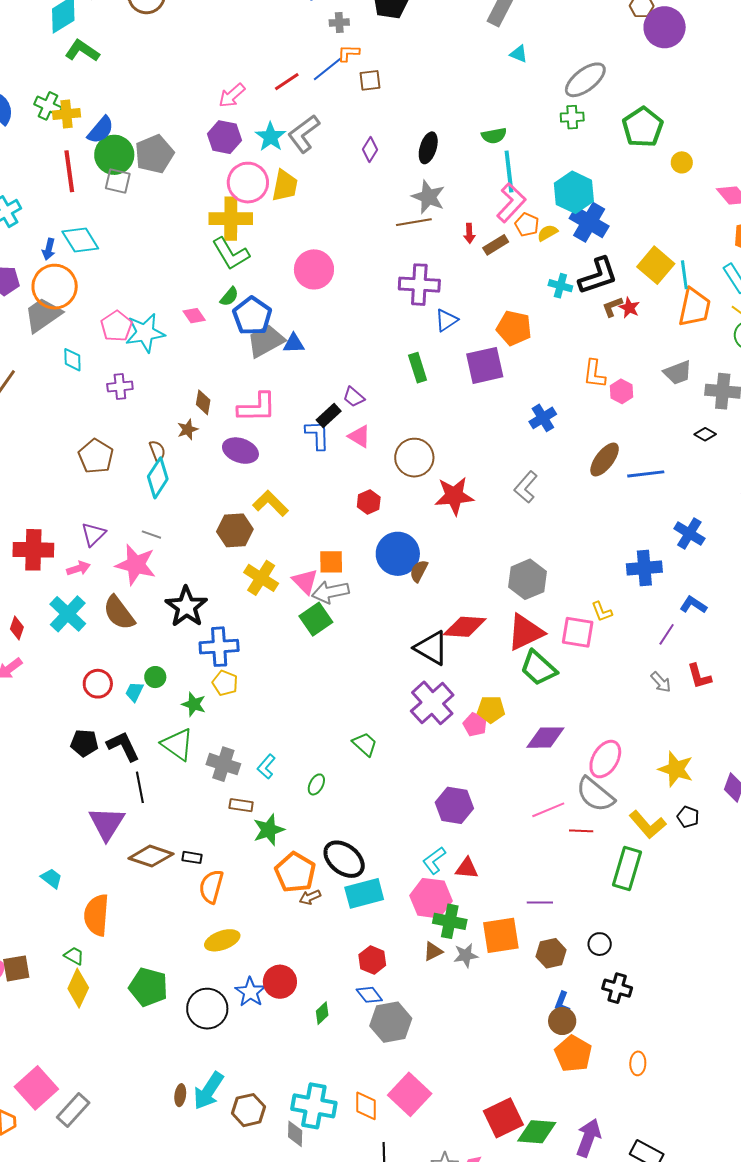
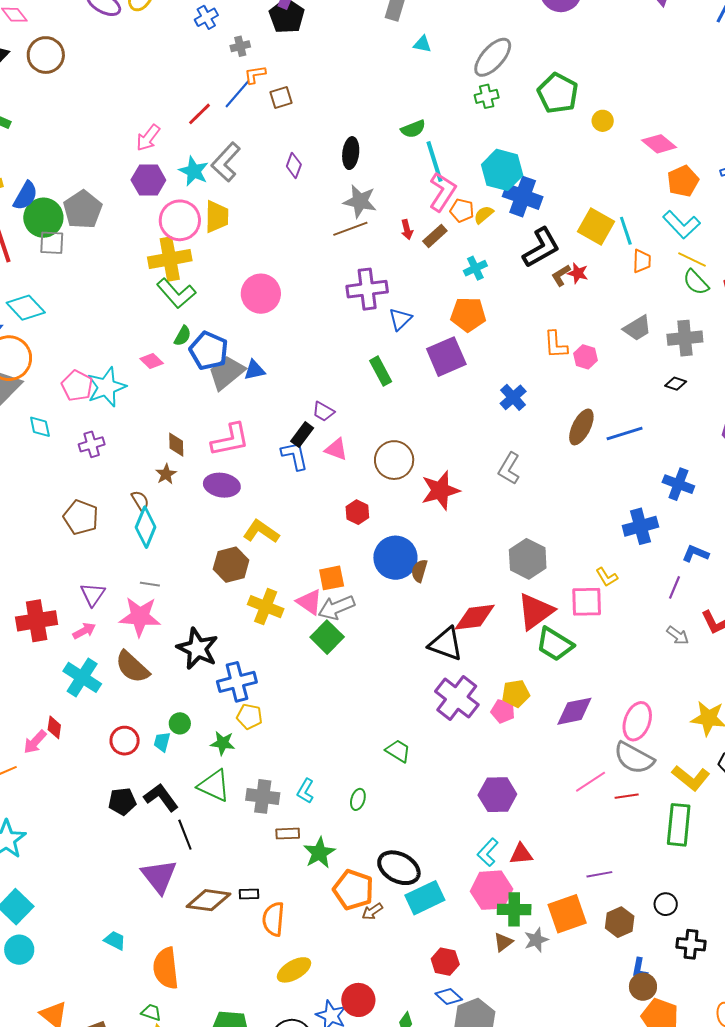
cyan cross: (560, 286) -> (475, 268), moved, turned -30
orange trapezoid: (694, 307) -> (642, 261), size x0.6
red diamond: (17, 628) -> (54, 727), moved

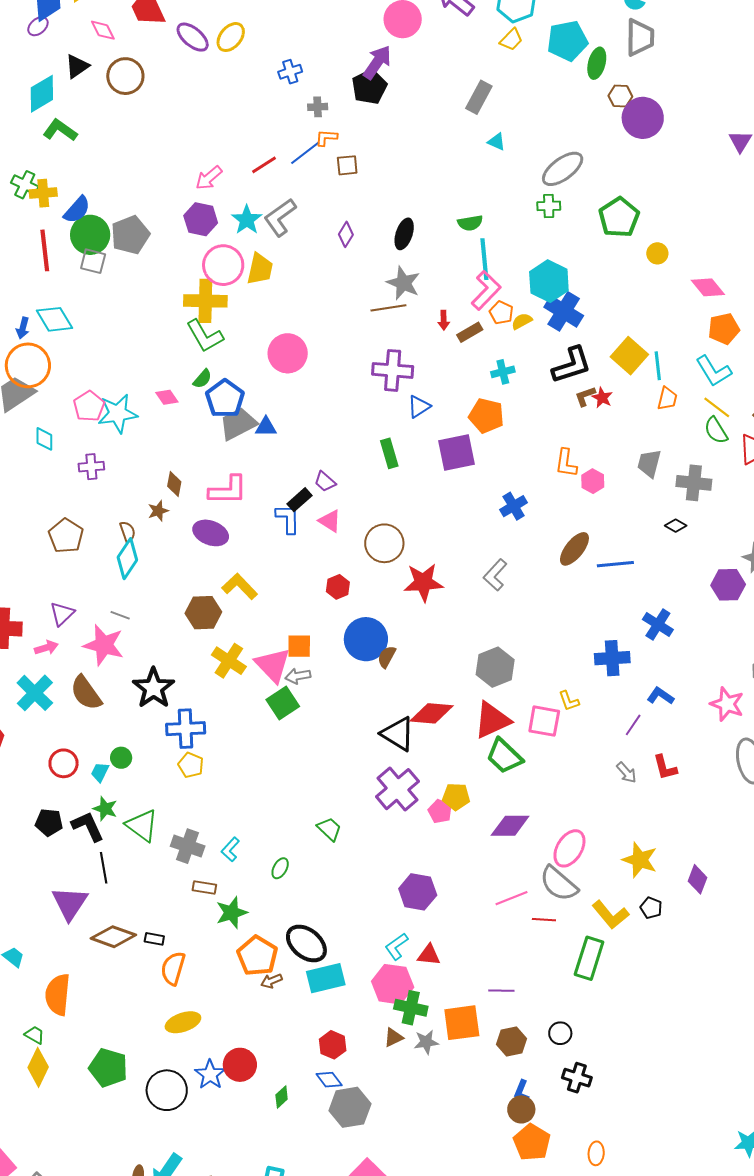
gray trapezoid: (637, 328) -> (649, 463), turned 124
pink triangle: (309, 602) -> (273, 665), size x1.4
gray arrow: (336, 608) -> (298, 676), size x0.7
green star: (223, 743) -> (105, 809), moved

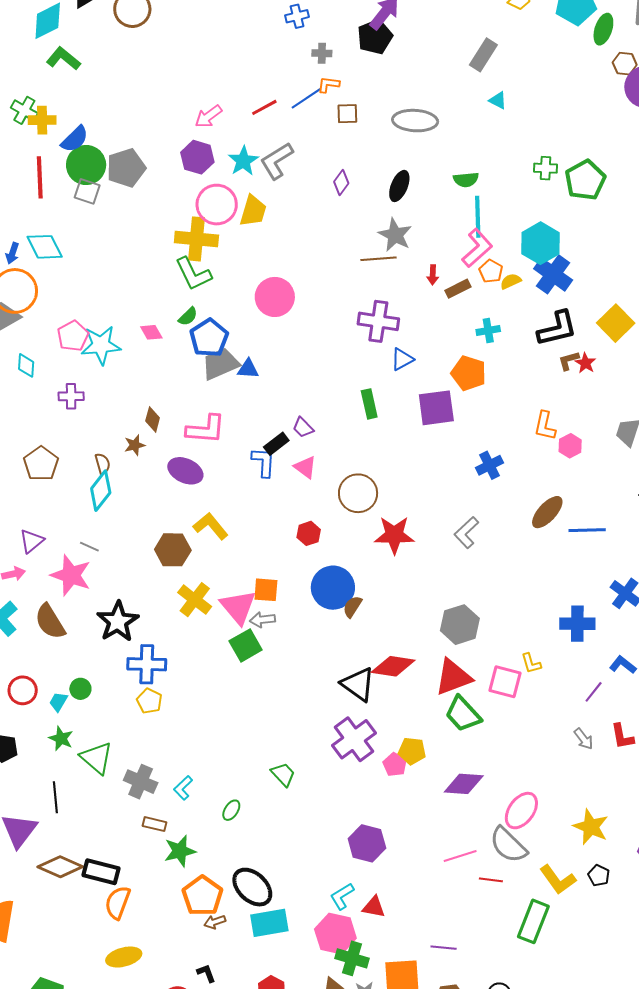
gray ellipse: (563, 169) -> (415, 121), moved, turned 36
green pentagon: (619, 217) -> (585, 180), moved
black L-shape: (88, 826) -> (206, 973), moved, size x0.6
black rectangle: (154, 939) -> (101, 872), size x1.8

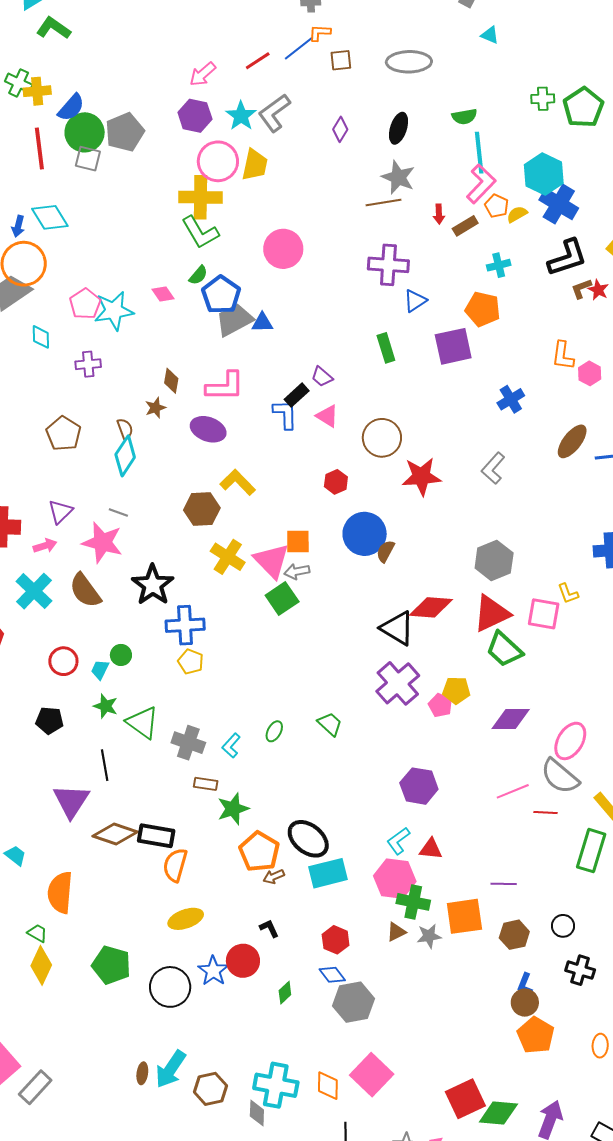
green ellipse: (231, 810) -> (274, 731), moved

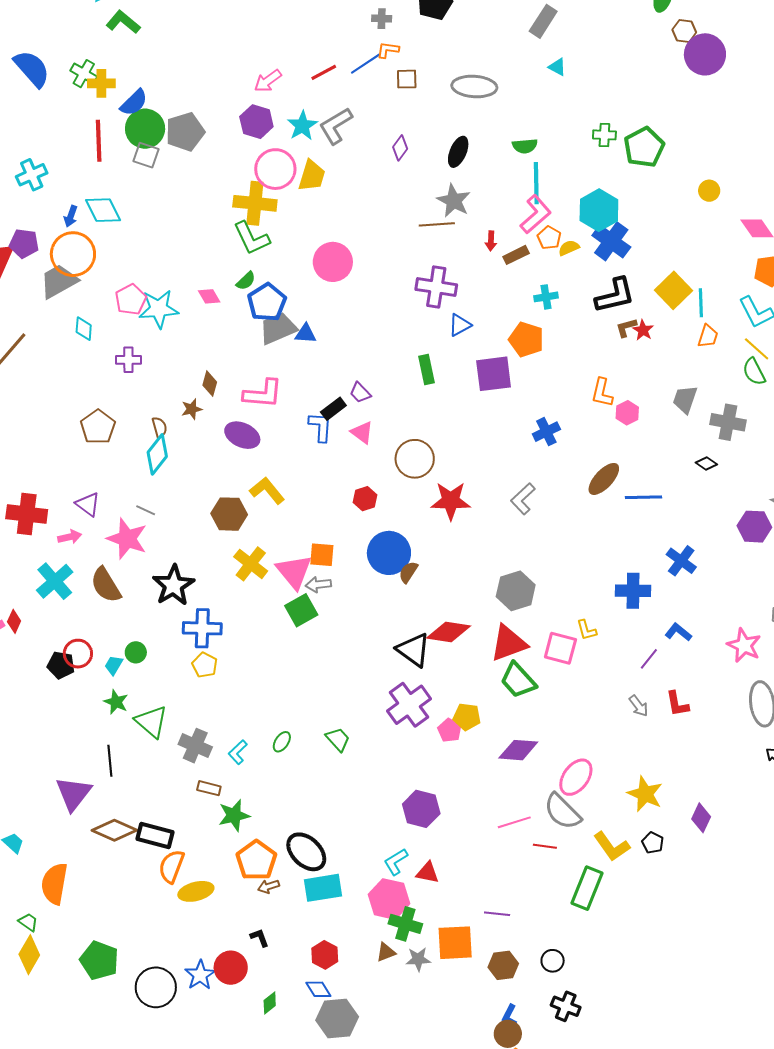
purple triangle: (60, 512) -> (88, 504), turned -44
black pentagon: (49, 720) -> (61, 665), moved
yellow ellipse: (186, 919) -> (196, 891), moved

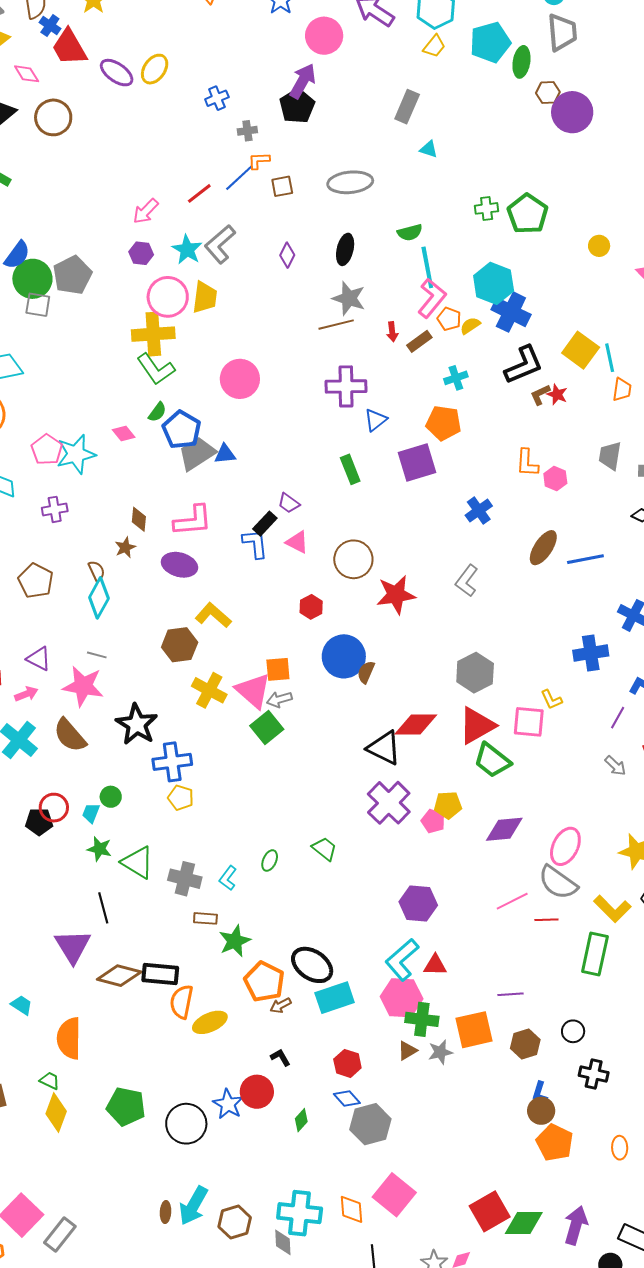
purple hexagon: (256, 122) -> (141, 253), size x0.7
cyan L-shape: (396, 862) -> (402, 960), size x1.5

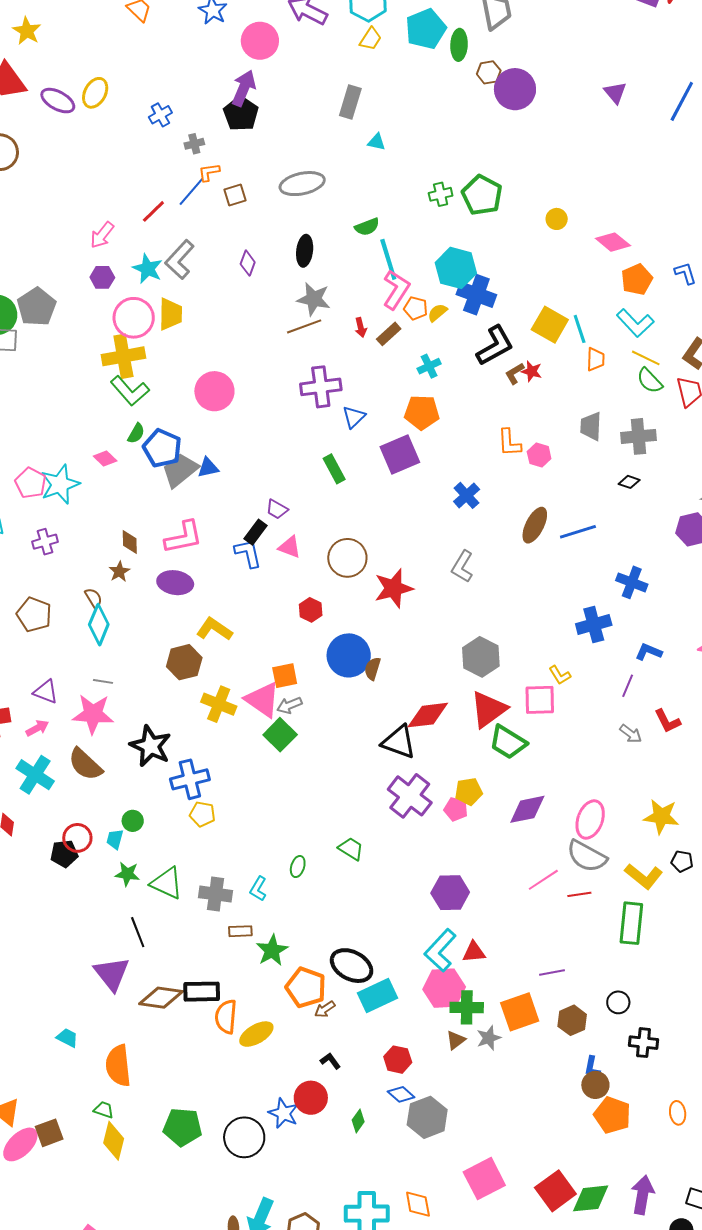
pink square: (394, 1195) -> (484, 1179), moved, turned 30

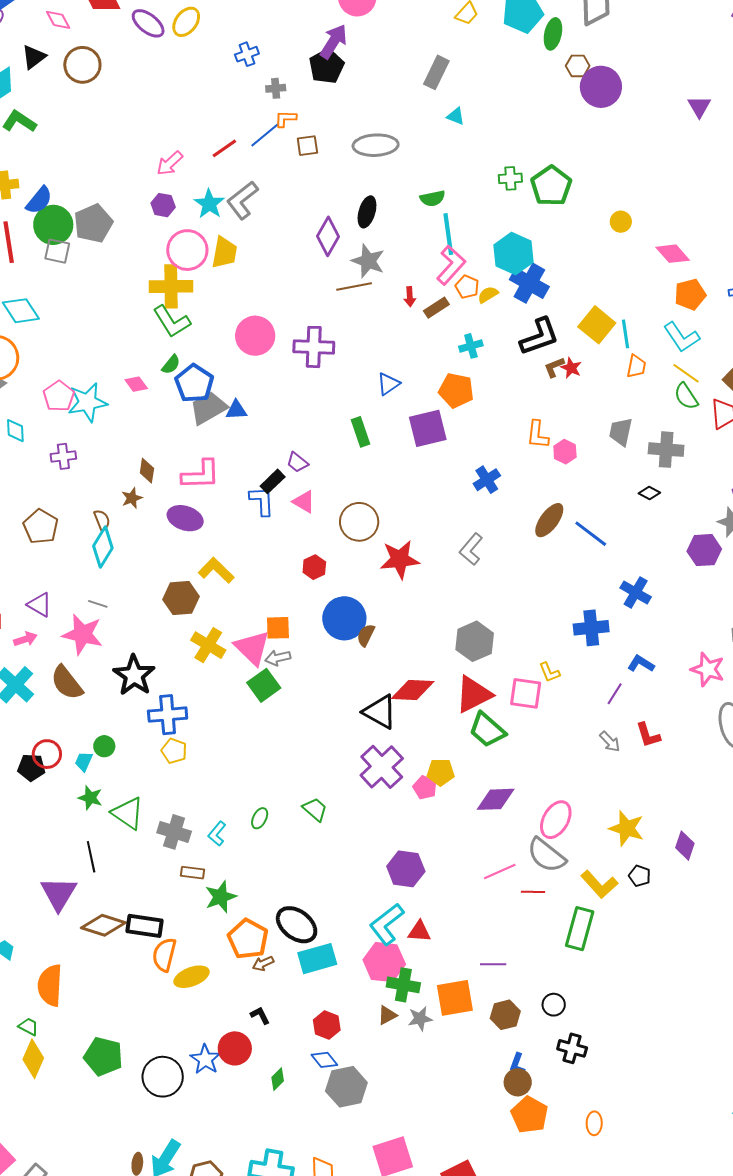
purple diamond: (248, 263) -> (328, 236), moved, size x1.5
purple cross: (321, 387) -> (314, 347), moved
blue line: (578, 532) -> (591, 534), turned 45

